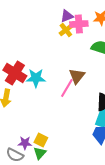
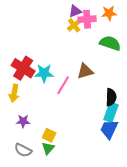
brown triangle: (77, 76) -> (85, 71), turned 36
pink line: (67, 88) -> (63, 85), moved
purple star: (25, 143) -> (23, 121), moved

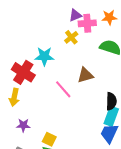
yellow cross: (74, 25) -> (71, 37), moved
cyan star: (44, 73) -> (44, 56), moved
pink line: (63, 85) -> (63, 89), turned -72

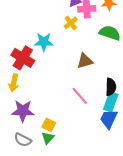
pink line: (63, 89) -> (80, 96), moved
purple star: (23, 125) -> (23, 111), size x1.6

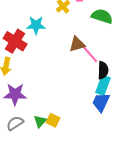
pink line: (80, 96) -> (90, 54), moved
yellow square: (49, 125) -> (53, 120), moved
gray semicircle: (23, 140) -> (15, 123), turned 120

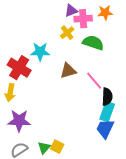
green semicircle: (102, 16) -> (93, 43), moved
brown triangle: (77, 44) -> (68, 71), moved

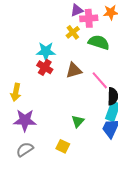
red cross: (19, 68) -> (45, 67), moved, size x0.7
green triangle: (44, 148) -> (78, 121), moved

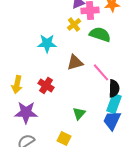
red cross: (45, 67) -> (46, 85), moved

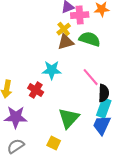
cyan star: (47, 43) -> (52, 70), moved
brown triangle: (75, 62) -> (66, 42), moved
green triangle: (79, 113) -> (69, 118), size x1.6

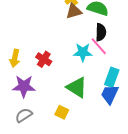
cyan star: (52, 70) -> (83, 52), moved
black semicircle: (104, 93) -> (101, 32), moved
green triangle: (69, 118) -> (77, 87), turned -40

